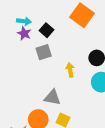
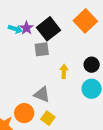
cyan arrow: (24, 21) -> (15, 29), moved
black square: (46, 30) -> (48, 29), size x1.6

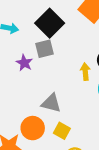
purple star: (26, 28) -> (24, 63), moved
yellow arrow: (64, 71) -> (85, 72), moved

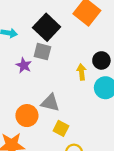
gray square: (44, 49) -> (42, 52), turned 30
orange circle: (33, 128) -> (27, 116), moved

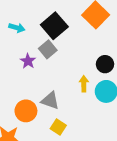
gray square: (42, 52) -> (48, 49), turned 30
yellow arrow: (82, 72) -> (84, 84), moved

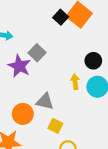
black square: (54, 26) -> (61, 17), moved, size x0.6
purple star: (28, 61) -> (19, 66), size x1.5

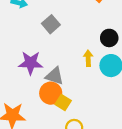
purple star: (19, 66) -> (31, 63), moved, turned -30
orange circle: (23, 114) -> (51, 93), moved

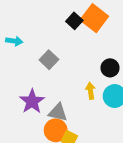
purple star: (31, 63) -> (32, 101), turned -30

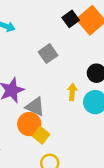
gray square: (49, 60) -> (48, 54), moved

